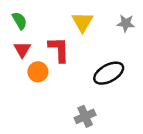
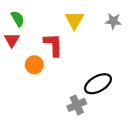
red triangle: (22, 50) -> (12, 40), moved
black ellipse: (109, 73) -> (98, 84), moved

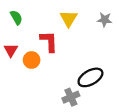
red triangle: (12, 40) -> (11, 50), moved

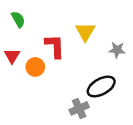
yellow triangle: (69, 19) -> (85, 32), moved
gray star: (105, 20) -> (117, 50), moved

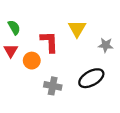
green semicircle: (18, 19) -> (14, 27), moved
gray cross: (79, 108) -> (53, 86), moved, turned 35

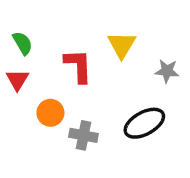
orange circle: (32, 61) -> (50, 113), moved

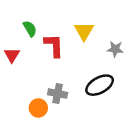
green semicircle: (23, 43) -> (30, 29), moved
orange circle: (50, 113) -> (38, 108), moved

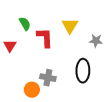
black ellipse: (100, 85) -> (83, 71), turned -60

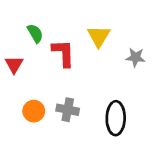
black ellipse: (83, 71) -> (116, 118), moved
orange circle: (32, 90) -> (34, 111), moved

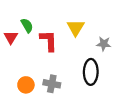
red triangle: (14, 64) -> (11, 37), moved
black ellipse: (116, 118) -> (91, 72), moved

